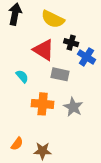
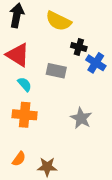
red triangle: (44, 50) -> (18, 55), moved
gray rectangle: (60, 74) -> (56, 71), moved
orange cross: (43, 104) -> (25, 115), moved

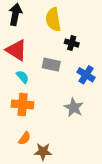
yellow semicircle: (58, 21) -> (53, 19), turned 55
blue cross: (96, 63) -> (86, 75), moved
orange semicircle: (19, 159) -> (25, 138), moved

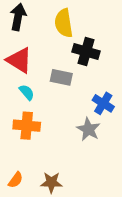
black cross: (72, 43) -> (86, 51), size x1.5
blue cross: (86, 75) -> (103, 103), moved
orange semicircle: (25, 138) -> (16, 180), moved

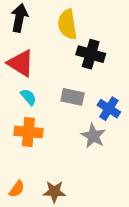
gray rectangle: (61, 77) -> (73, 97), moved

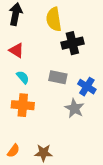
black cross: (91, 54) -> (72, 43), turned -30
red triangle: (21, 63) -> (17, 50), size x0.7

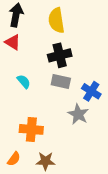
black cross: (72, 43) -> (60, 55), moved
red triangle: (17, 50) -> (13, 42), moved
orange cross: (23, 105) -> (31, 129), moved

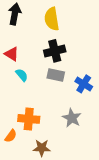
red triangle: (13, 42) -> (12, 54), moved
gray star: (78, 114) -> (72, 118), moved
orange semicircle: (14, 159) -> (11, 136), moved

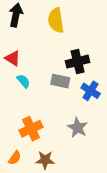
black cross: (55, 51) -> (78, 62), moved
orange cross: (29, 119) -> (31, 129), turned -30
orange semicircle: (11, 136) -> (15, 158), moved

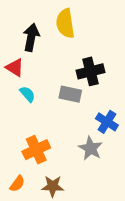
black arrow: (16, 15) -> (31, 37), moved
blue cross: (91, 91) -> (107, 122), moved

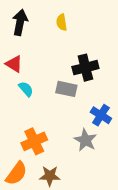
yellow semicircle: (65, 23) -> (62, 22), size x0.6
black arrow: (31, 37) -> (20, 22), moved
orange semicircle: (17, 184) -> (16, 173), size x1.5

